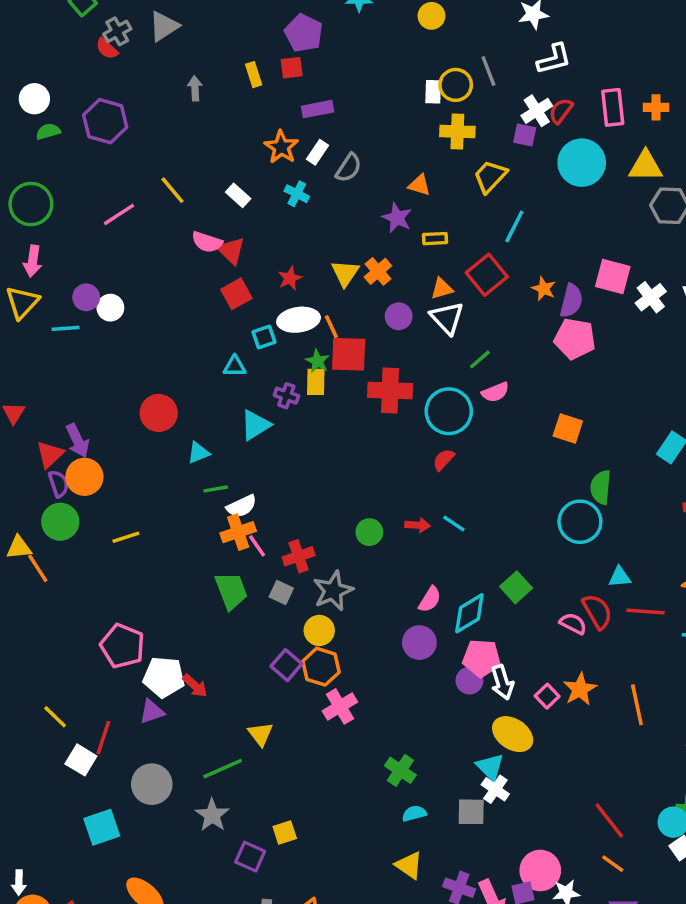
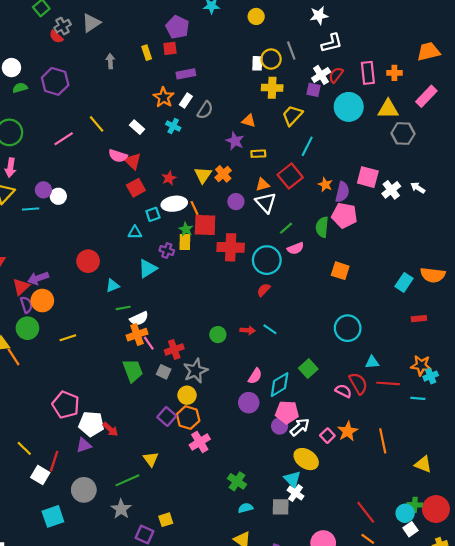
purple arrow: (78, 441) -> (38, 278), turned 96
green semicircle: (601, 487) -> (322, 227), moved
white arrow: (502, 682) -> (300, 427), turned -114

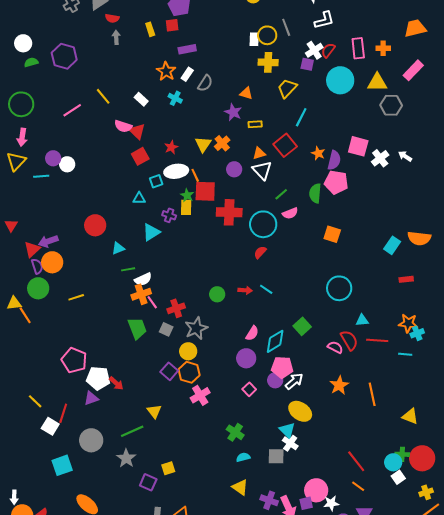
red semicircle: (56, 37) -> (112, 18), moved, turned -32
pink square: (327, 436) -> (249, 389), moved

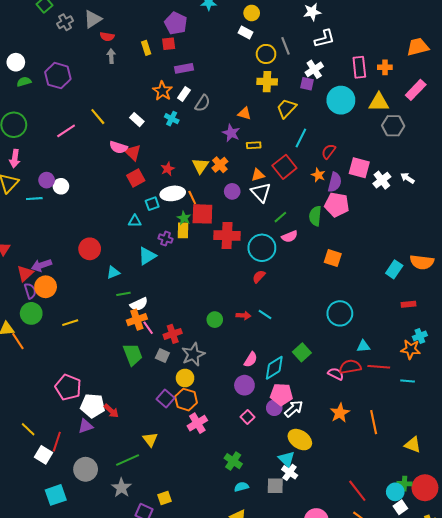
white rectangle: (254, 39) -> (246, 32), moved, turned -64
red semicircle: (328, 50) -> (329, 151), moved
cyan cross: (417, 333) -> (420, 336), moved
red semicircle: (349, 340) -> (350, 367), turned -70

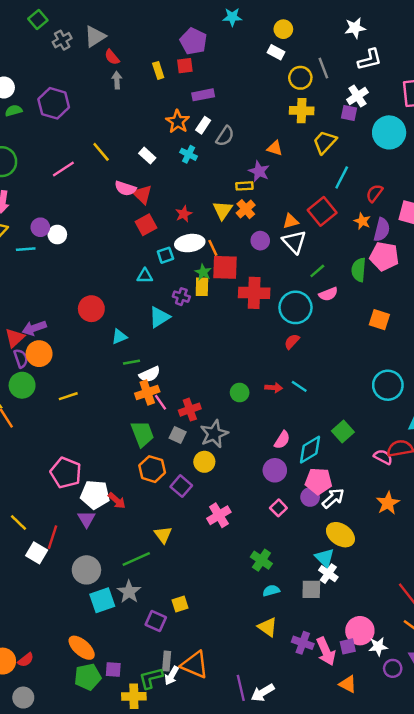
red semicircle: (107, 37) -> (112, 57), turned 40
yellow rectangle: (254, 145) -> (244, 186), moved
orange hexagon: (186, 400) -> (152, 469), moved
purple triangle: (86, 426) -> (86, 519), turned -42
cyan square: (56, 495) -> (102, 600), moved

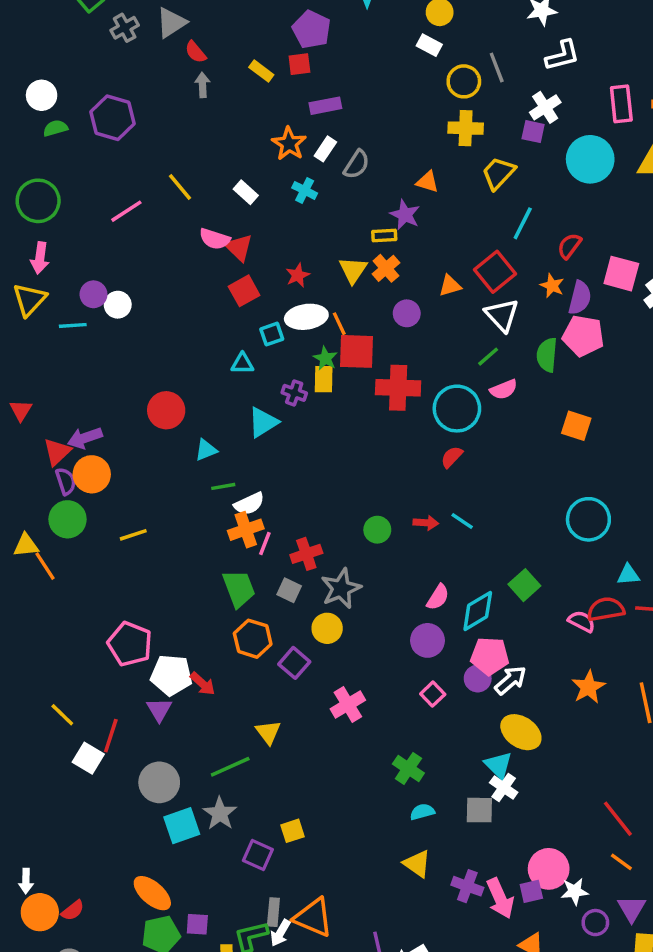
yellow rectangle: (158, 70) -> (261, 71), turned -35
white triangle: (294, 242) -> (502, 315), moved
pink line: (161, 402) -> (265, 544), turned 56

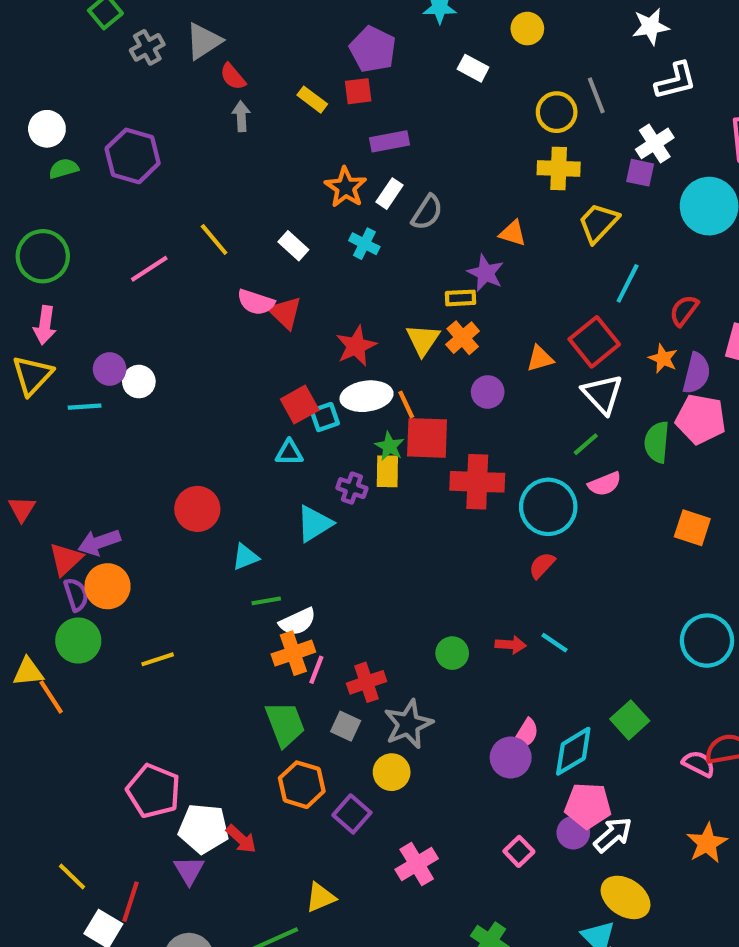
white rectangle: (429, 45) -> (473, 68), moved
red star: (298, 275) -> (356, 346), size x1.4
red square: (244, 291) -> (300, 405), moved
purple circle: (427, 640) -> (511, 758), moved
yellow triangle: (268, 732) -> (321, 897), turned 44

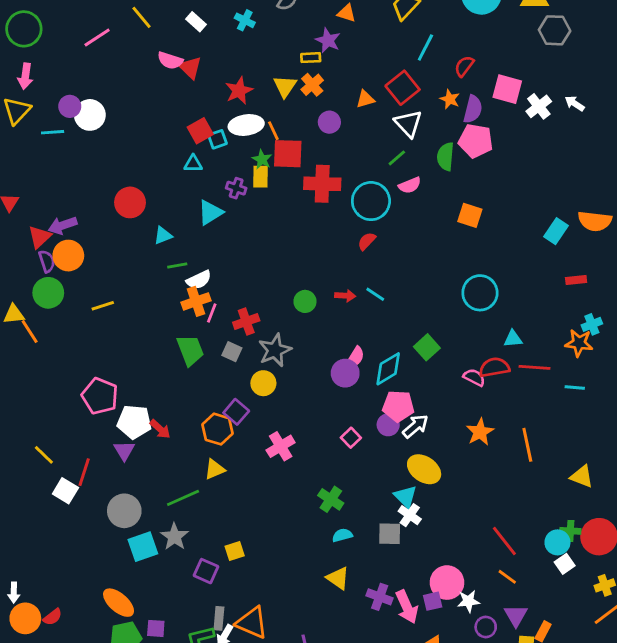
white circle: (139, 382) -> (90, 115), size x1.4
orange hexagon: (302, 785) -> (217, 429), moved

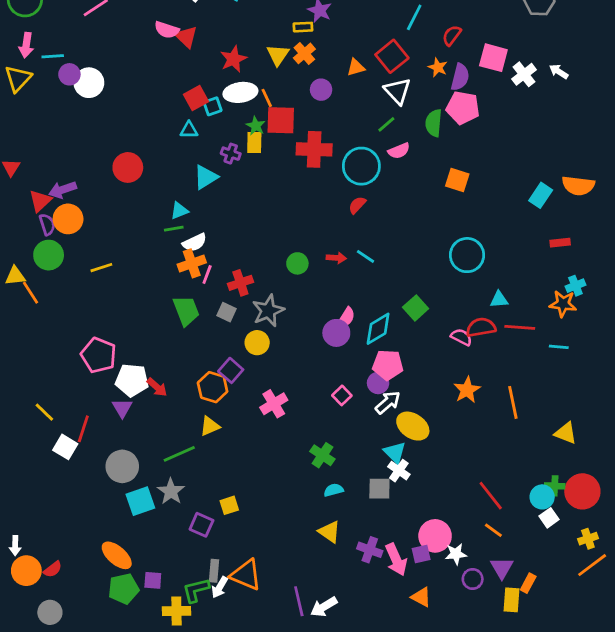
cyan line: (53, 132) -> (53, 56), moved
cyan triangle: (163, 235) -> (179, 211), moved
white arrow: (415, 426) -> (388, 402), moved

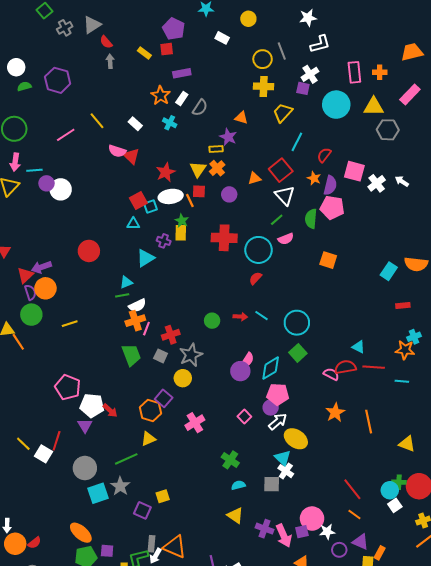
red square: (281, 120) -> (199, 191), moved, size x0.6
cyan circle: (467, 255) -> (297, 323), moved
cyan triangle: (499, 300) -> (358, 347), turned 32
yellow line: (44, 412) -> (23, 444), moved
purple triangle: (502, 568) -> (360, 542), turned -36

